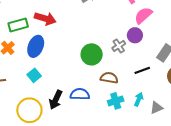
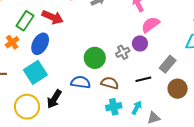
green rectangle: (18, 25) -> (25, 21), turned -48
cyan square: (34, 75) -> (35, 72), size x1.6
blue semicircle: (80, 94) -> (81, 82), moved

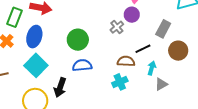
green circle: (95, 58) -> (78, 40), moved
brown semicircle: (110, 83) -> (126, 61), moved
cyan arrow: (137, 108) -> (152, 68), moved

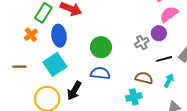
blue ellipse: (34, 37) -> (59, 36), turned -35
black line: (143, 49) -> (164, 59), moved
cyan arrow: (152, 68) -> (169, 81), moved

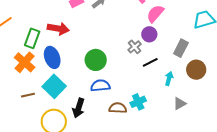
orange cross: (31, 35) -> (25, 62), size x1.5
black line: (164, 59) -> (150, 62), moved
brown line: (19, 67) -> (28, 95), moved
brown semicircle: (144, 78) -> (118, 108), moved

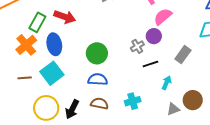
brown circle: (196, 70) -> (193, 100), moved
black arrow: (79, 108) -> (72, 109), moved
brown semicircle: (118, 108) -> (99, 104), moved

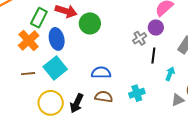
green circle: (97, 53) -> (90, 23), moved
black line: (150, 64) -> (153, 55), turned -63

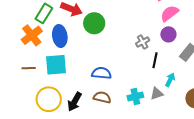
purple circle: (156, 28) -> (168, 34), moved
cyan square: (55, 68) -> (56, 65), turned 30
gray triangle: (178, 100) -> (157, 94), moved

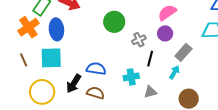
green circle: (94, 23) -> (114, 22), moved
brown line: (29, 68) -> (24, 60), turned 64
cyan arrow: (170, 80) -> (174, 72), moved
cyan cross: (135, 97) -> (131, 77), moved
black arrow: (75, 102) -> (74, 83), moved

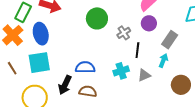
gray triangle: (150, 92) -> (144, 75), moved

